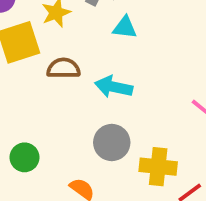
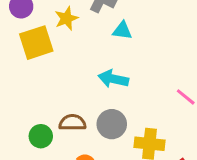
brown semicircle: (63, 68) -> (72, 123), moved

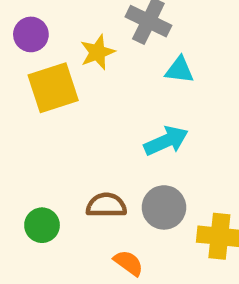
cyan arrow: (113, 79) -> (166, 141), turned 144
green circle: (41, 136) -> (42, 225), moved

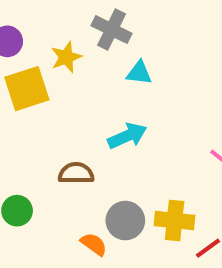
brown semicircle: (106, 205) -> (76, 173), moved
gray circle: (164, 207) -> (125, 221), moved

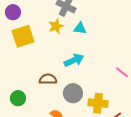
yellow star: (66, 57) -> (56, 26), moved
gray circle: (125, 221) -> (73, 93), moved

